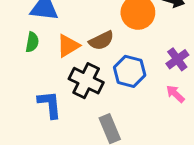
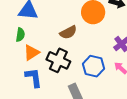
orange triangle: (68, 46) -> (31, 53), moved
blue hexagon: (130, 71) -> (93, 66), moved

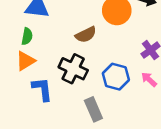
orange triangle: (31, 53) -> (25, 61), moved

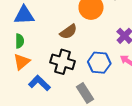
blue L-shape: (42, 89) -> (39, 83), turned -30

